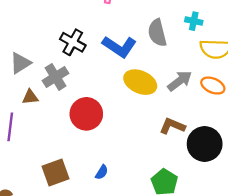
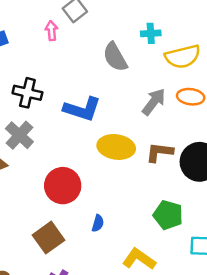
blue L-shape: (119, 47) -> (82, 109), moved
yellow ellipse: (140, 82) -> (116, 147), moved
red circle: (86, 114) -> (63, 186), moved

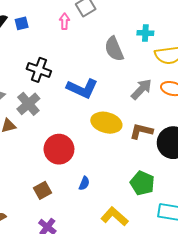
brown square: (48, 238) -> (42, 190), size x0.7

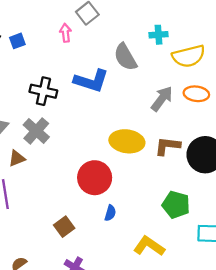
blue L-shape: (82, 88) -> (91, 81), moved
red circle: (59, 149) -> (95, 178), moved

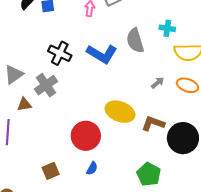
gray arrow: (162, 99) -> (158, 83), size x0.6

